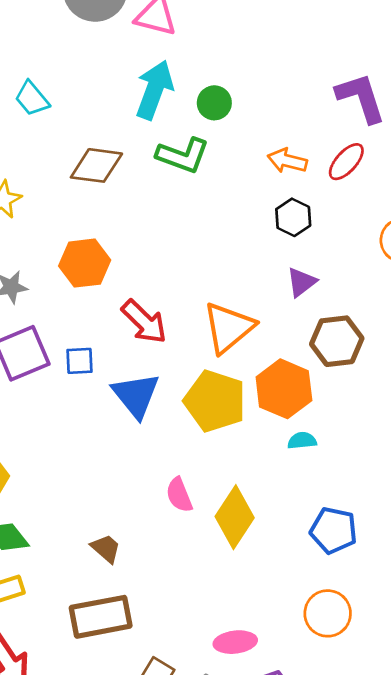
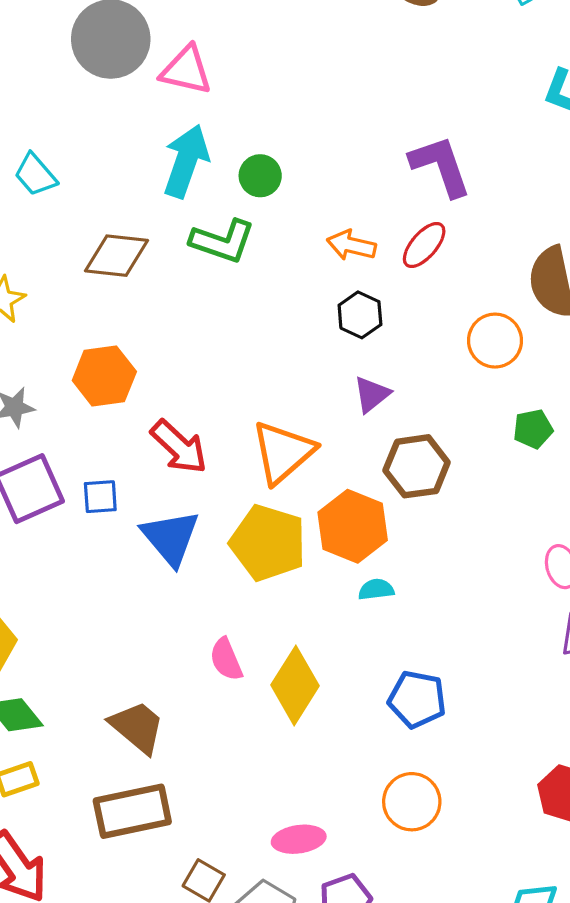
brown trapezoid: (106, 548) -> (137, 727), size x1.5

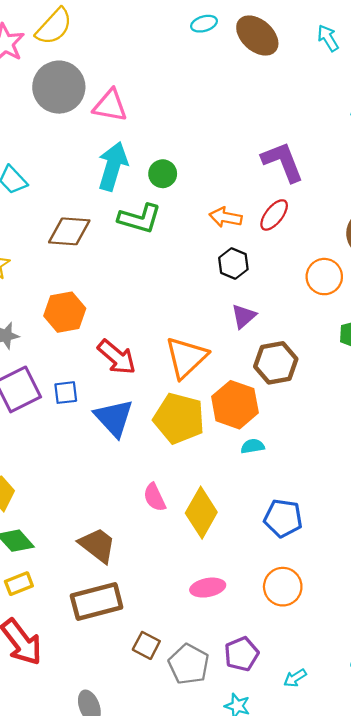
pink ellipse: (299, 839) -> (208, 588), moved

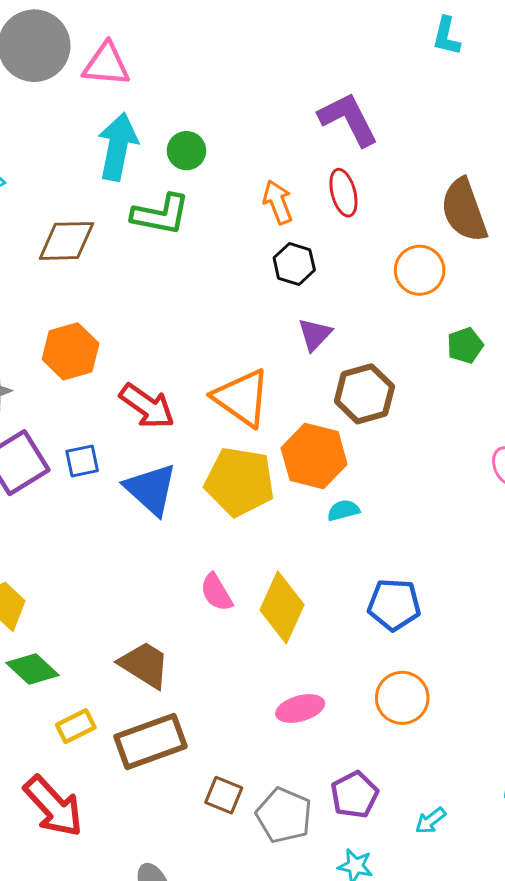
red ellipse: (274, 215) -> (343, 193), turned -48
orange arrow: (226, 217) -> (278, 202), turned 64
orange triangle: (186, 357) -> (242, 398), turned -36
yellow rectangle: (19, 584) -> (76, 726), moved

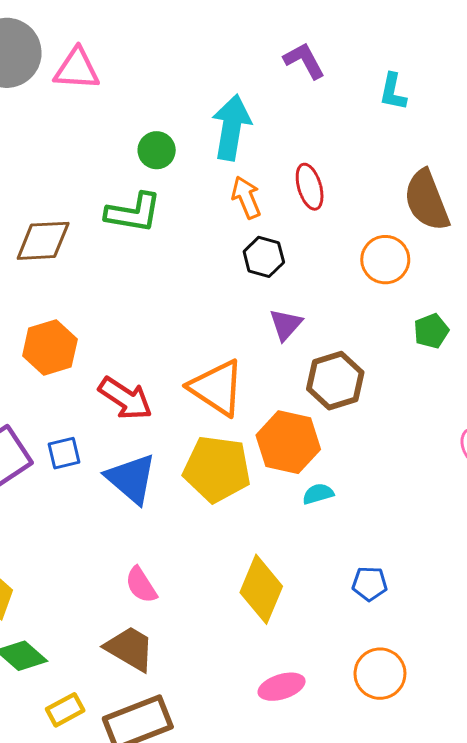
cyan L-shape: (446, 36) -> (393, 92), moved
purple L-shape: (348, 119) -> (304, 61), moved, size x0.7
cyan arrow: (118, 147) -> (231, 127), moved
pink semicircle: (216, 592) -> (141, 585), moved
blue pentagon: (394, 605) -> (370, 584), size x0.7

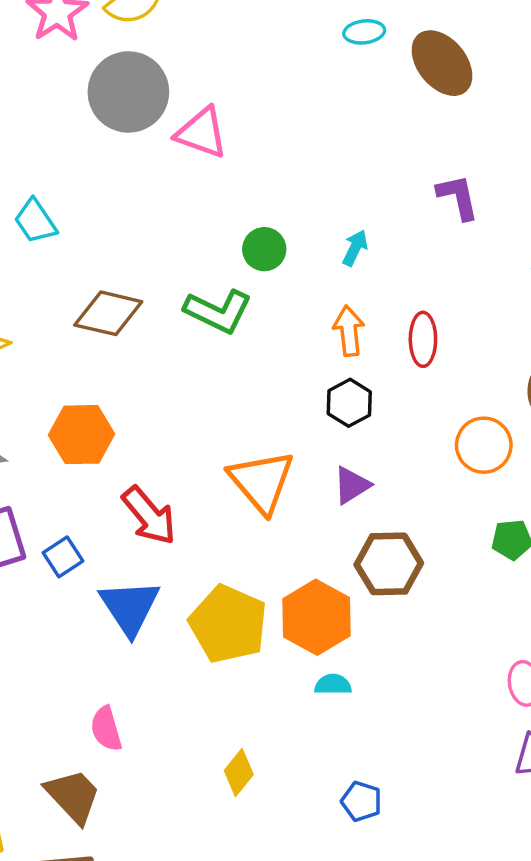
cyan arrow: (231, 127) -> (355, 248), size x0.5
orange triangle: (217, 388) -> (262, 481), moved
blue square: (64, 453) -> (63, 557), turned -36
yellow diamond: (261, 589) -> (239, 773), size x0.6

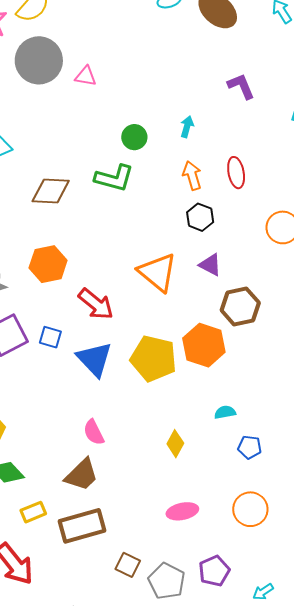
pink triangle: (202, 133) -> (86, 76), size x0.7
purple triangle: (352, 485) -> (210, 265), turned -50
blue square: (63, 557) -> (50, 337), turned -30
cyan semicircle: (333, 685) -> (225, 412), moved
brown trapezoid: (73, 796) -> (82, 475), turned 99

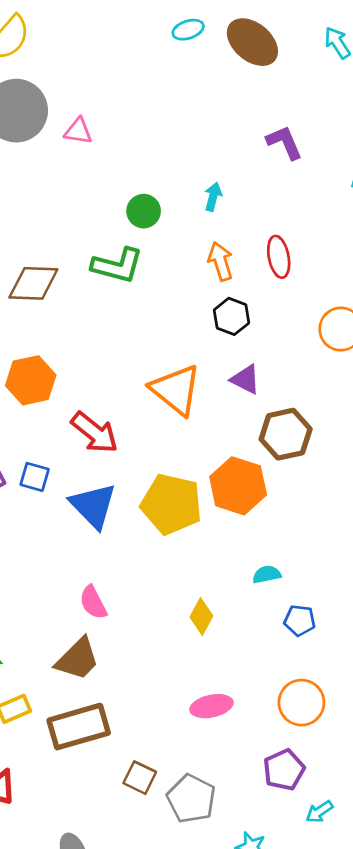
purple pentagon: (214, 571) -> (284, 770), moved

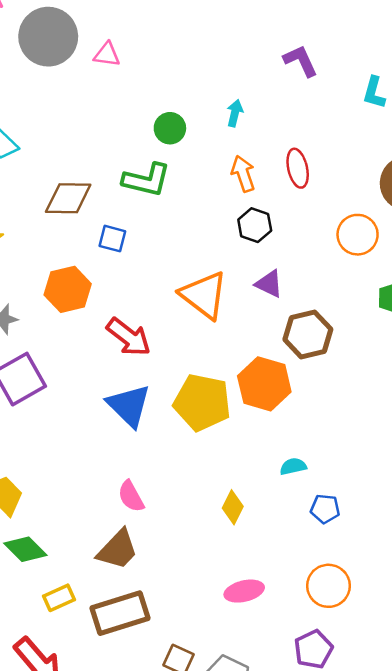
blue square: (35, 477) -> (112, 239), moved

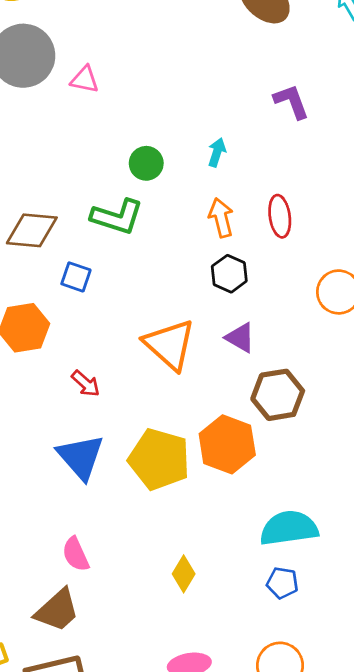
red arrow: (129, 337) -> (86, 384), size x0.6
cyan semicircle: (293, 466) -> (289, 528), moved, size x2.0

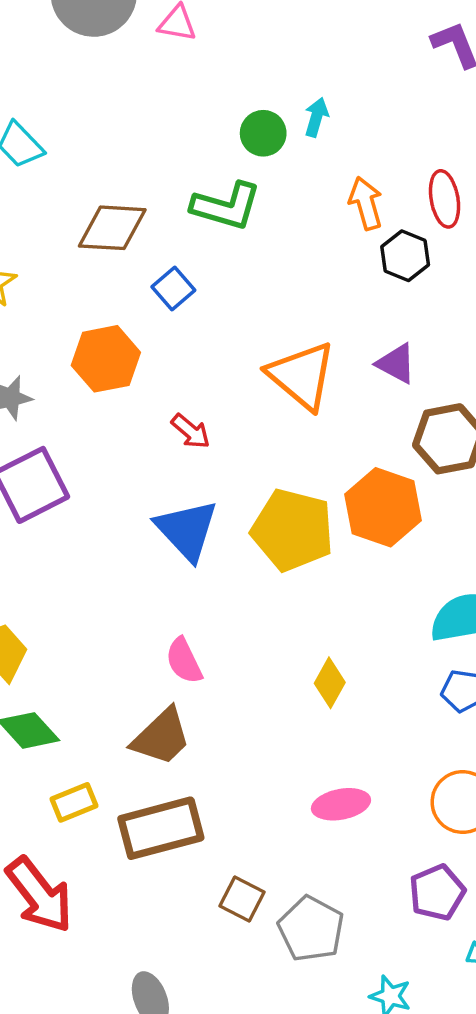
cyan arrow: (217, 152) -> (316, 117), moved
black hexagon: (229, 274) -> (405, 256), moved
blue square: (76, 277) -> (173, 289), turned 32

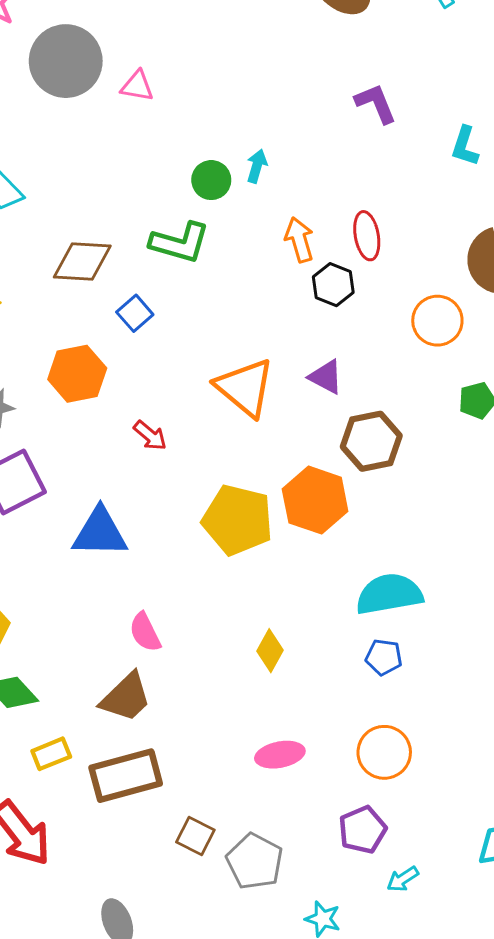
blue triangle: (187, 530) -> (100, 533), moved, turned -46

